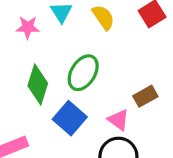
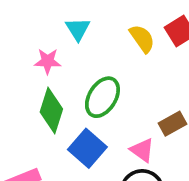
yellow semicircle: (103, 17) -> (142, 39), moved
pink star: (28, 27) -> (48, 61), moved

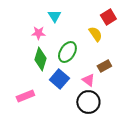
yellow semicircle: (142, 39) -> (95, 34), moved

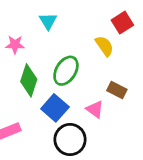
pink star: (38, 33) -> (15, 45), moved
brown rectangle: (104, 66) -> (117, 90), turned 56
black circle: (88, 102) -> (70, 140), moved

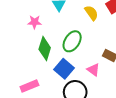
yellow semicircle: (104, 46) -> (91, 13), moved

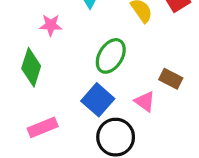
green diamond: (45, 48) -> (31, 67), moved

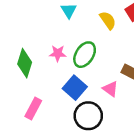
pink star: (51, 25) -> (58, 53), moved
pink rectangle: (43, 127) -> (33, 108), turned -40

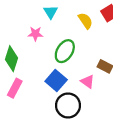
pink star: (58, 53) -> (35, 34), moved
pink rectangle: (33, 108) -> (15, 88), moved

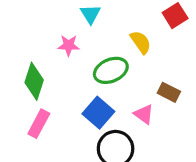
yellow semicircle: (85, 21) -> (141, 42), moved
green ellipse: (65, 51) -> (111, 70), turned 35

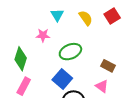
yellow semicircle: (141, 42) -> (86, 18), moved
pink triangle: (144, 114) -> (102, 86), moved

